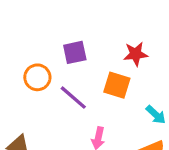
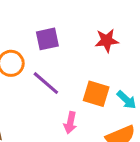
orange square: (117, 85) -> (96, 94), moved

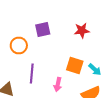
purple line: (46, 83) -> (32, 74), moved, turned 54

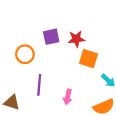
red star: (82, 30) -> (76, 39), moved
orange square: (75, 66) -> (88, 59), moved

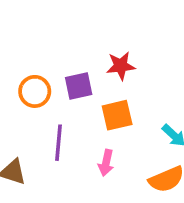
purple square: (51, 37) -> (79, 86), moved
orange square: (88, 59) -> (117, 115), moved, turned -30

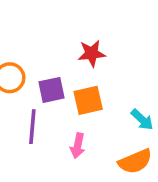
purple square: (79, 86) -> (52, 90), moved

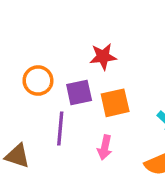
red star: (92, 53) -> (103, 57), moved

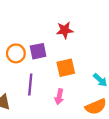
red star: (103, 57) -> (65, 30), moved
purple square: (79, 93) -> (38, 51), moved

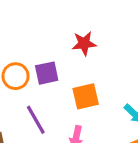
purple line: (30, 84) -> (36, 120), turned -35

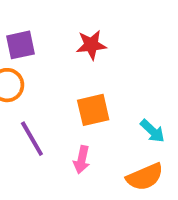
purple square: (47, 73) -> (20, 45), moved

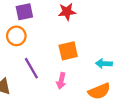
cyan arrow: (152, 131) -> (104, 64), turned 140

